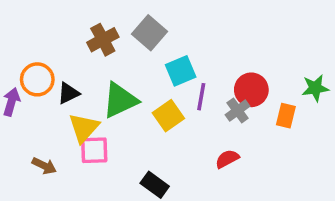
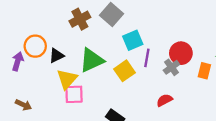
brown arrow: (44, 166) -> (23, 105), moved

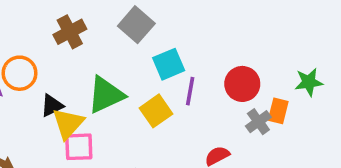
brown cross: (80, 19) -> (70, 32), moved
black triangle: (56, 56) -> (52, 106), moved
gray cross: (171, 67) -> (258, 122), moved

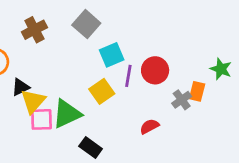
green star: (309, 82) -> (221, 69), turned 30
red circle: (242, 84) -> (155, 70), moved
green triangle: (106, 95) -> (67, 114), moved

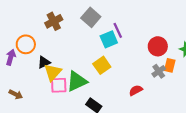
red circle: (155, 70) -> (158, 46), moved
purple line: (128, 76) -> (118, 30), moved, turned -35

